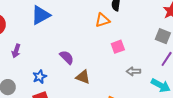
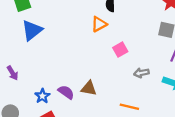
purple arrow: (16, 51) -> (12, 73), turned -40
purple semicircle: (67, 57) -> (66, 92), moved

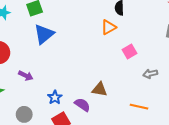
purple arrow: (12, 73) -> (26, 76), turned -32
purple semicircle: (66, 92) -> (82, 105), moved

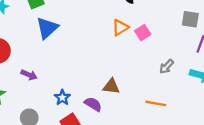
orange triangle: (109, 27) -> (120, 28), moved
pink square: (129, 52) -> (143, 33), moved
gray arrow: (150, 74) -> (167, 67), turned -32

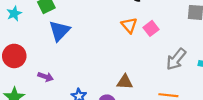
orange triangle: (120, 28) -> (129, 25), turned -35
gray arrow: (167, 67) -> (176, 59), size x1.5

